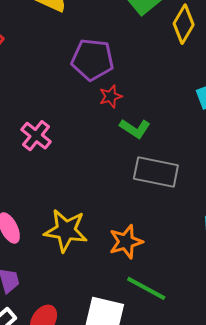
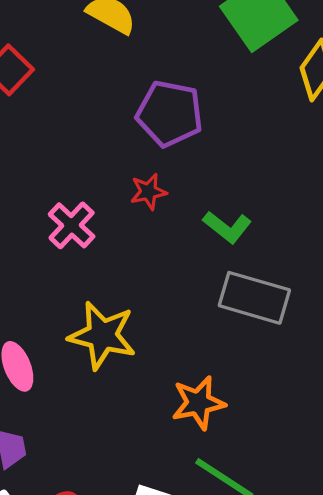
red star: (111, 96) -> (148, 192), moved
yellow star: (66, 230) -> (102, 335), moved

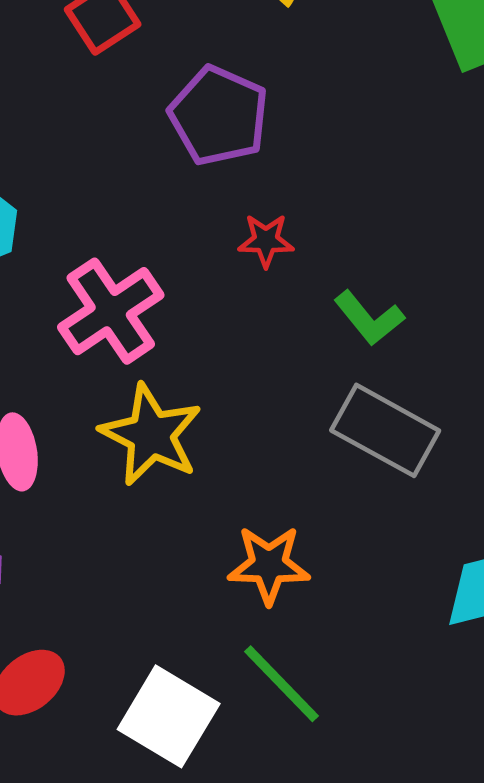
purple pentagon: (170, 114) -> (219, 116), moved
pink cross: (72, 225) -> (111, 311), moved, size x1.4

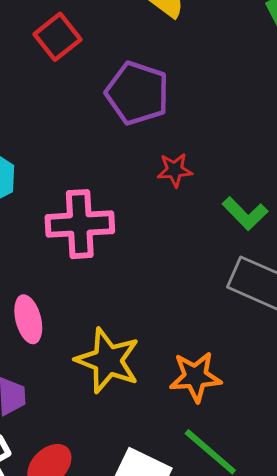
pink cross: (111, 311) -> (80, 224), turned 36
yellow star: (151, 435) -> (108, 360), moved

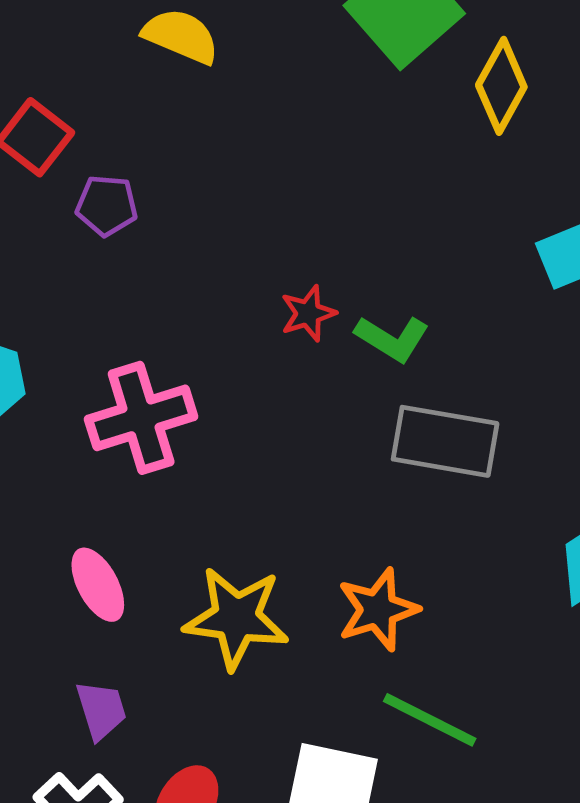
purple pentagon: (137, 93) -> (107, 206), moved, size x0.6
red star: (175, 170) -> (308, 313), moved

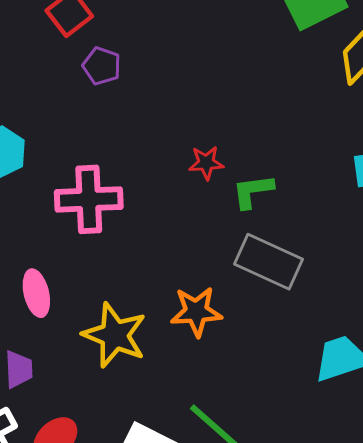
green L-shape: (392, 338) -> (253, 191), turned 126
orange star: (378, 610) -> (196, 312), moved

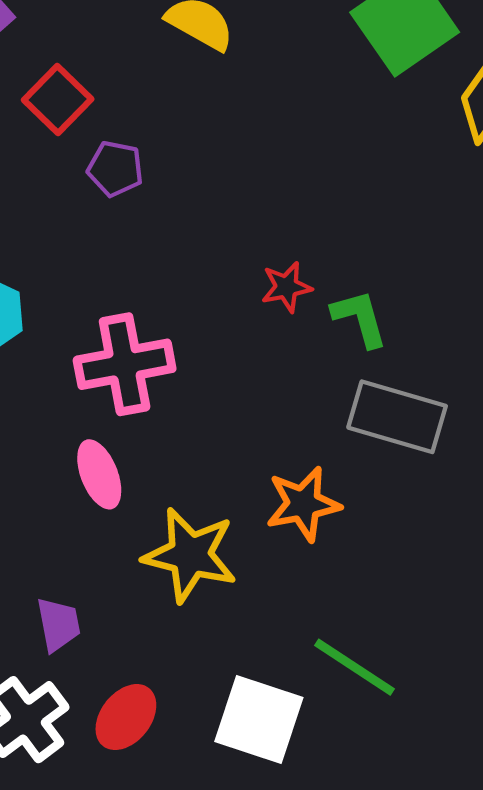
green L-shape: (253, 191) -> (360, 318), turned 90
pink ellipse: (36, 293) -> (99, 474), moved

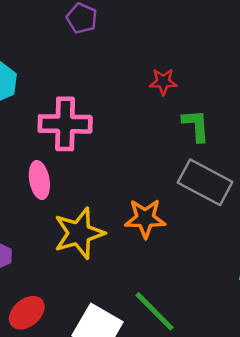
red star: (286, 287) -> (163, 82), moved
yellow star: (190, 555) -> (79, 233), turned 30

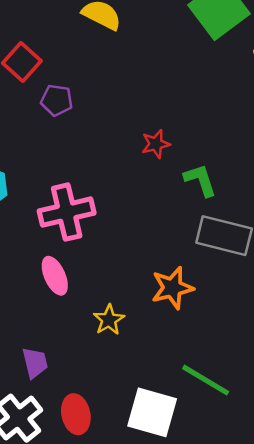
yellow star: (79, 233) -> (109, 320), size x0.6
red ellipse: (27, 313) -> (76, 414), turned -48

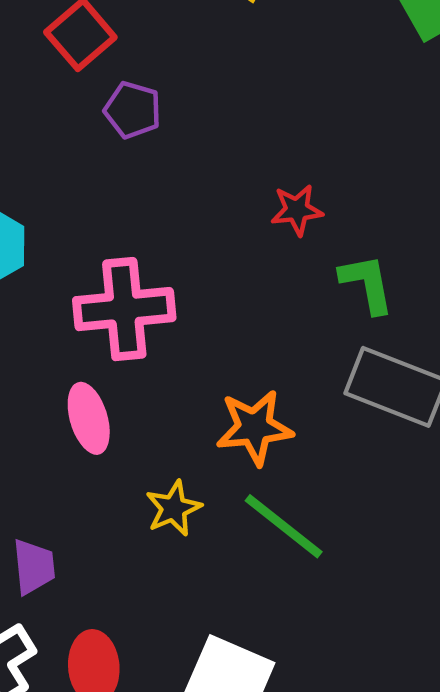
orange star: (172, 288) -> (254, 427), moved
green line: (206, 380) -> (284, 526), moved

